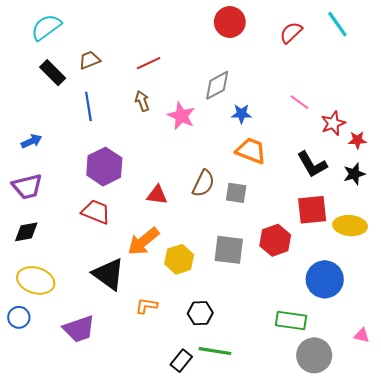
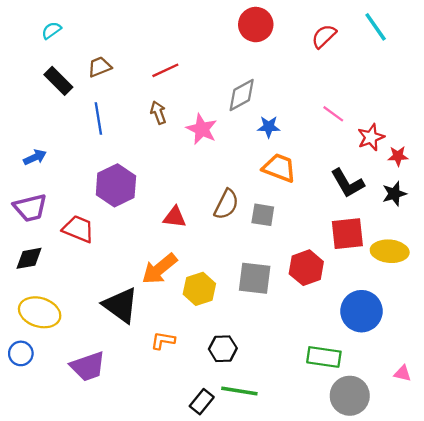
cyan semicircle: (46, 27) -> (51, 30), size x0.6
red trapezoid: (96, 212) -> (78, 229), moved

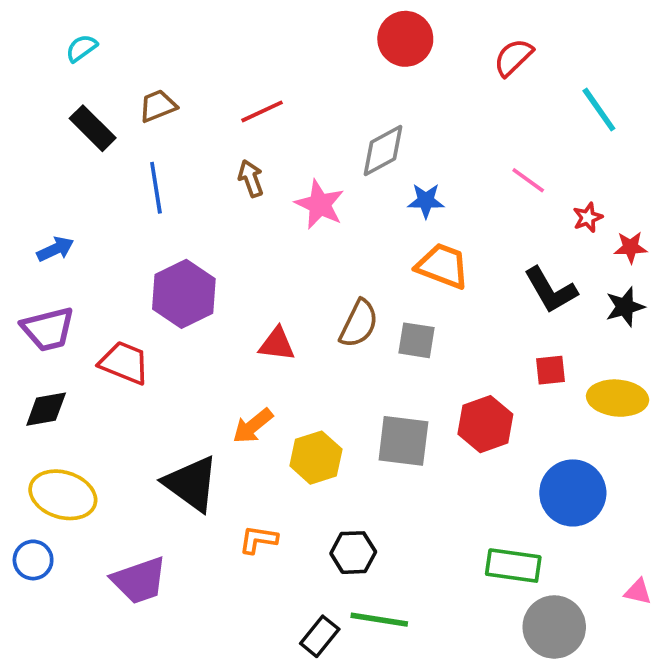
cyan line: (376, 27) -> (599, 110), moved
red star: (371, 137) -> (588, 218), size x0.7
red square: (347, 234) -> (551, 370), size x0.6
orange arrow: (159, 269) -> (253, 426), size x0.7

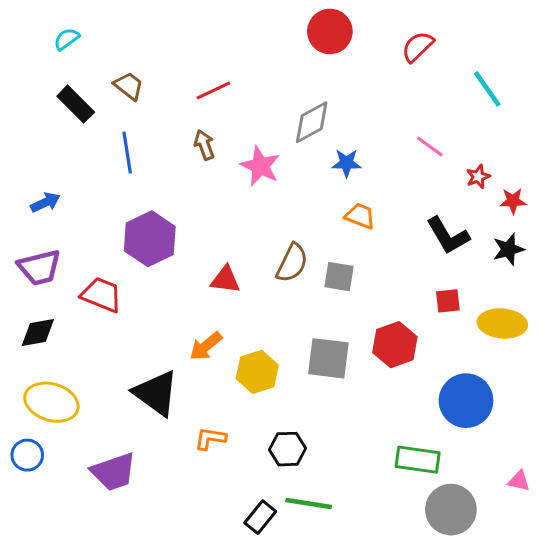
brown trapezoid: (158, 106) -> (129, 86), turned 60
orange trapezoid: (443, 266) -> (360, 216), size x0.7

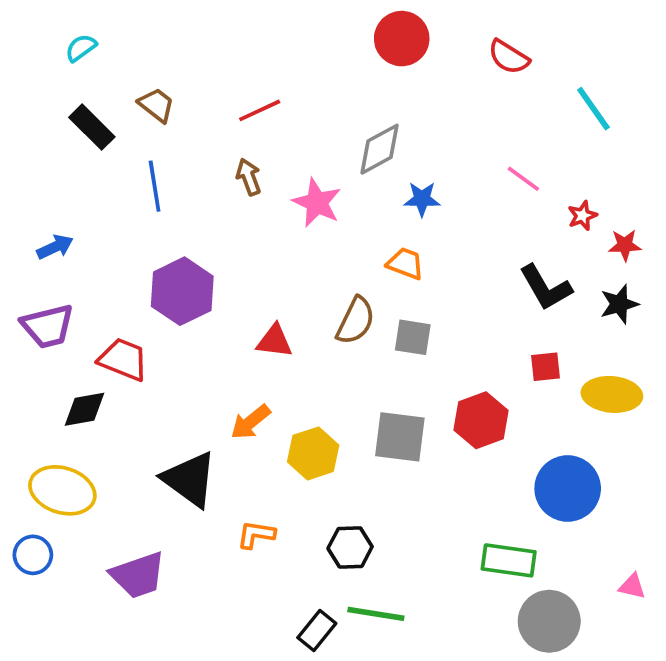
red semicircle: (418, 47) -> (509, 57), turned -104
orange trapezoid: (360, 216) -> (405, 264), moved
black diamond: (38, 333) -> (85, 409), moved

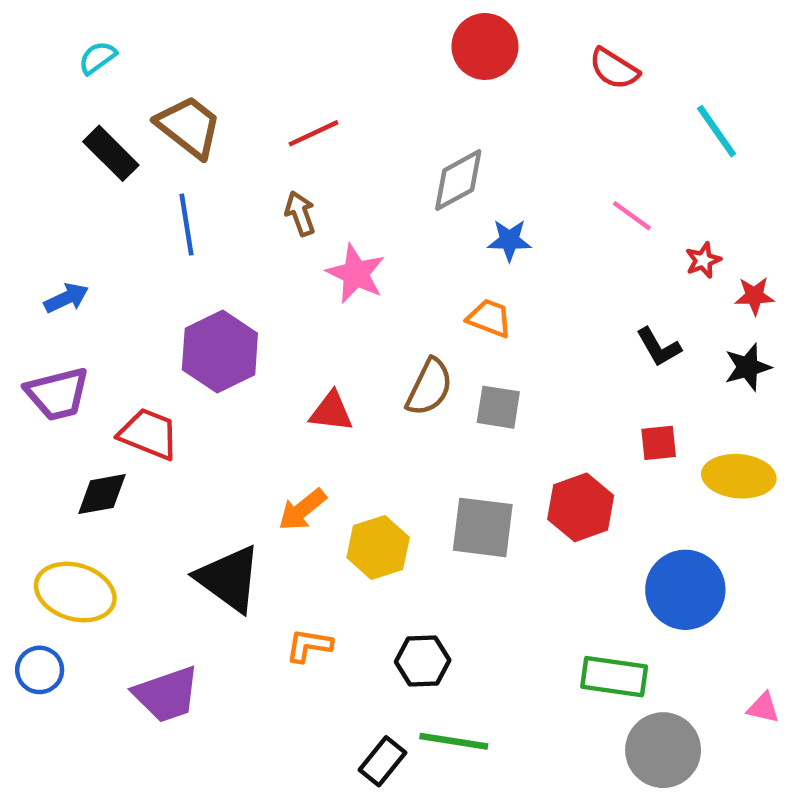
brown trapezoid: (156, 105) -> (189, 127), size x1.5
pink star: (317, 203) -> (356, 274), moved
black L-shape: (546, 287) -> (659, 347), size x0.7

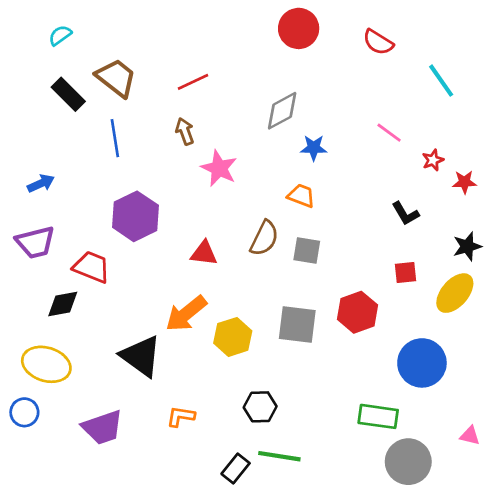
black star: (748, 367) -> (467, 246), moved
yellow ellipse: (739, 476) -> (455, 293), turned -54
orange arrow: (302, 510) -> (186, 314), size x1.4
orange L-shape: (309, 645) -> (181, 416), moved

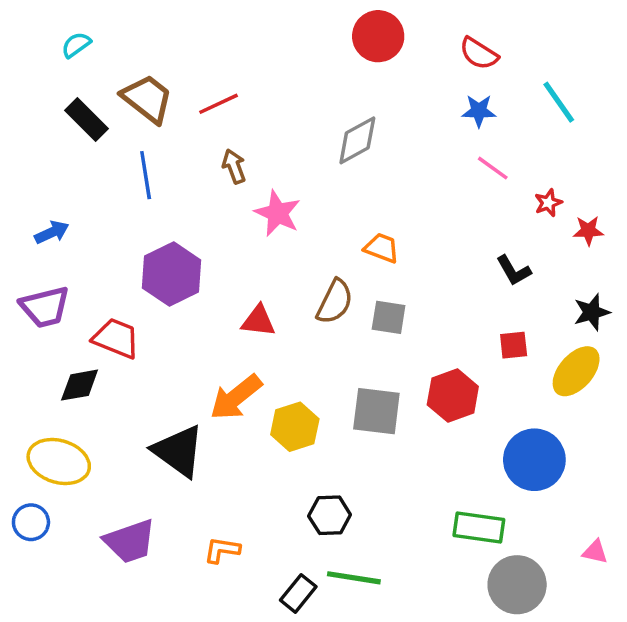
red line: (193, 82) -> (218, 104), moved
blue star: (314, 148) -> (479, 111), moved
orange L-shape: (181, 416) -> (222, 550), moved

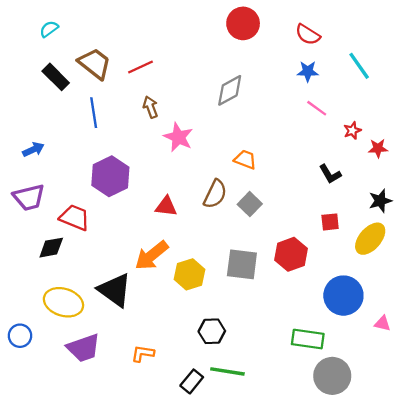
gray square: (389, 317) -> (250, 204), turned 35
yellow ellipse: (59, 461) -> (63, 302), moved
pink triangle: (595, 552) -> (382, 323), moved

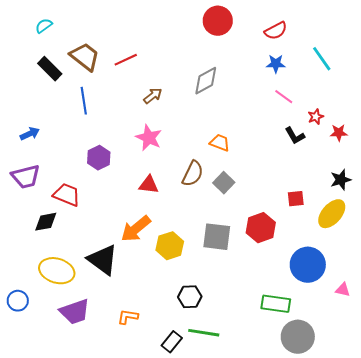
red semicircle: (308, 35) -> (276, 31), turned -60
brown arrow: (150, 107) -> (153, 96), moved, turned 72
pink star: (178, 137) -> (149, 138), moved
black L-shape: (330, 174) -> (295, 136), moved
purple hexagon: (110, 176) -> (99, 158), size x0.7

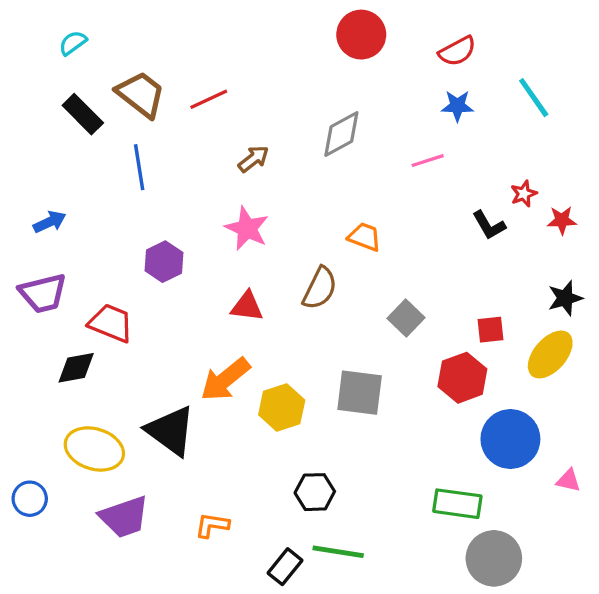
pink line: (284, 97) -> (428, 161), moved, turned -54
gray square: (224, 183) -> (406, 318), moved
red hexagon: (261, 228) -> (462, 378), moved

